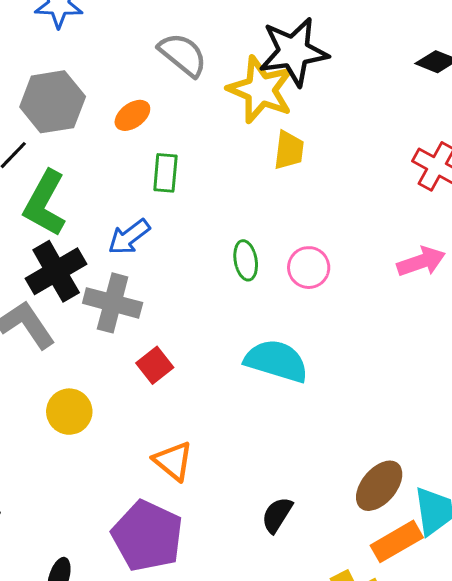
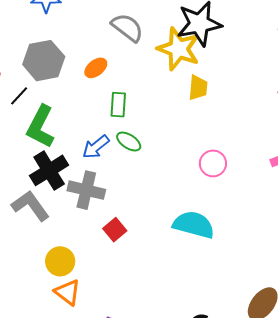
green ellipse: (246, 260) -> (129, 142), moved, turned -45
orange triangle: (173, 461) -> (68, 292), moved

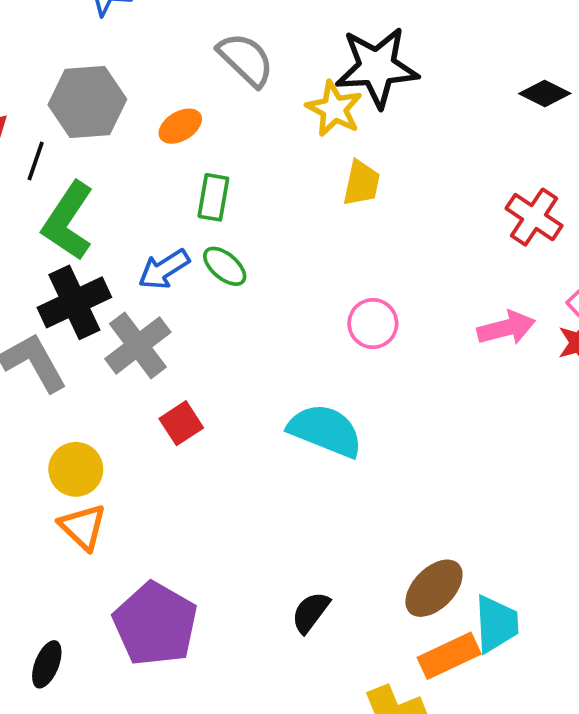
yellow star: (179, 49) -> (334, 109), size x0.7
black line: (19, 96) -> (36, 161), turned -30
gray cross: (86, 190) -> (138, 345), turned 33

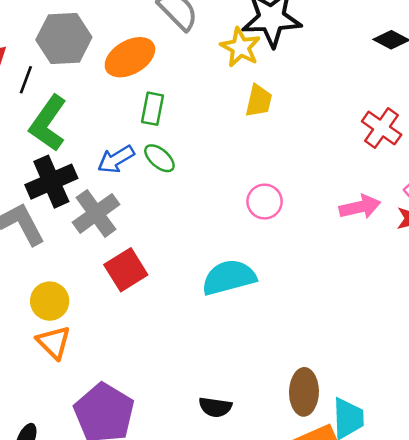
orange ellipse: (180, 126) -> (130, 57), size x1.6
red square: (181, 423) -> (126, 270), size x1.4
cyan semicircle: (325, 431) -> (229, 277), turned -38
brown ellipse: (434, 588) -> (304, 392), turned -45
black semicircle: (311, 612) -> (215, 407), turned -120

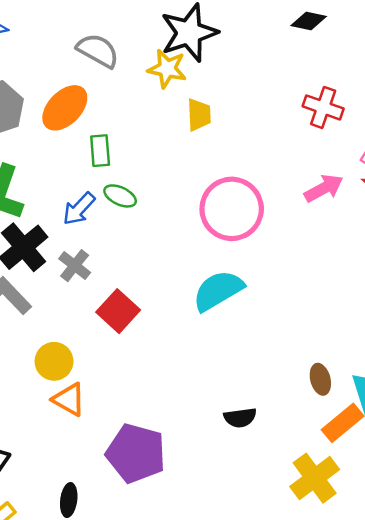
pink circle: (265, 202) -> (232, 209), size x1.8
gray cross: (96, 213) -> (75, 266), size x0.7
brown ellipse: (304, 392) -> (320, 379), size x0.7

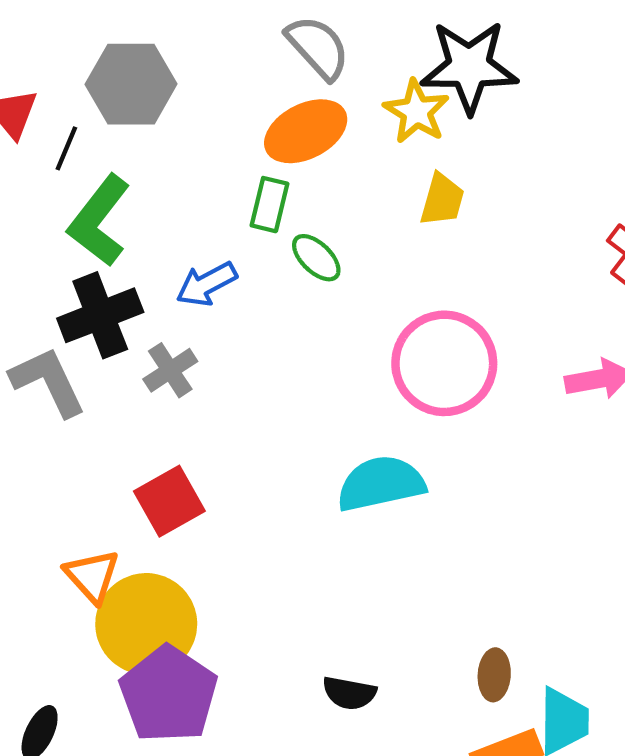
orange ellipse: (65, 108) -> (306, 131), moved
green ellipse: (120, 196) -> (316, 258), moved
red square: (118, 311) -> (169, 501), moved
yellow circle: (54, 361) -> (146, 624), moved, size x1.6

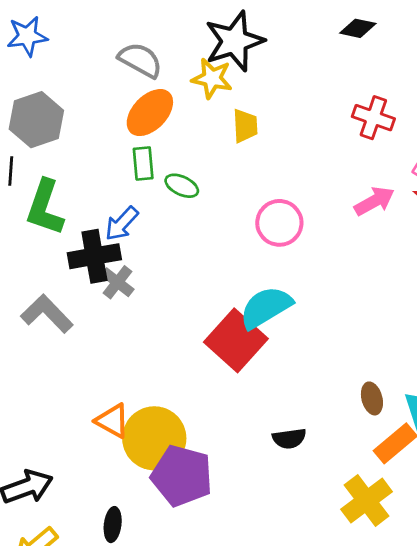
black cross: (100, 315) -> (94, 256), moved, turned 30
pink circle: (444, 363) -> (279, 223), size x0.7
red square: (169, 501) -> (236, 340), moved, size x1.4

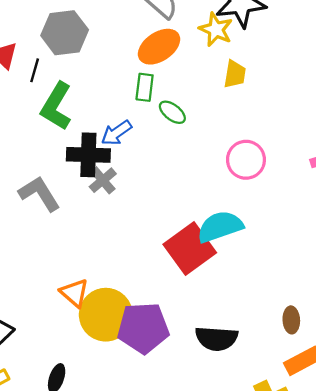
black semicircle: (289, 439) -> (216, 338), size x1.5
purple pentagon: (182, 476) -> (143, 328), moved, turned -30

